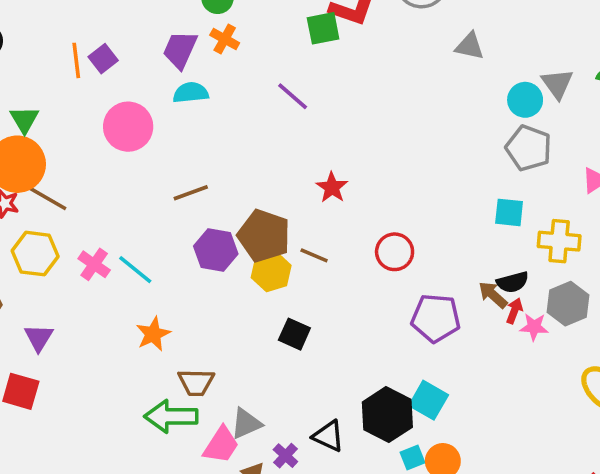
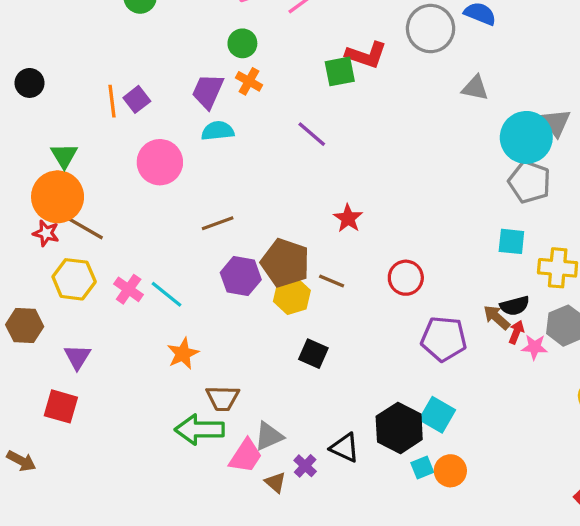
cyan circle: (525, 100) -> (526, 137), size x1.6

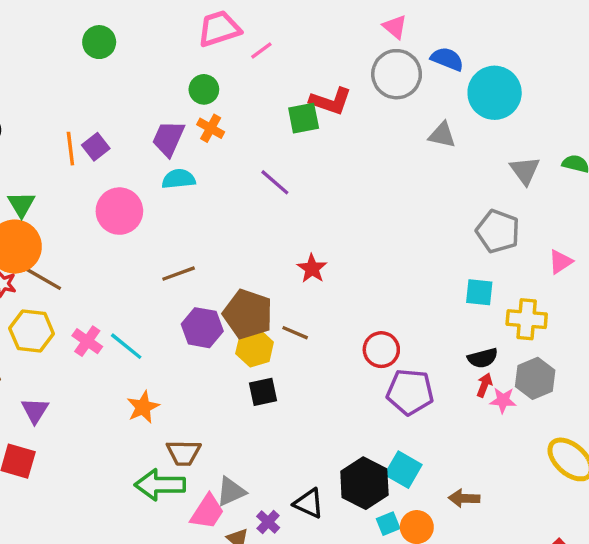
cyan circle: (526, 137) -> (495, 93), moved
red circle: (406, 278) -> (381, 350), moved
brown arrow: (497, 317) -> (464, 498), moved, turned -40
black square: (313, 354) -> (263, 392), moved, turned -36

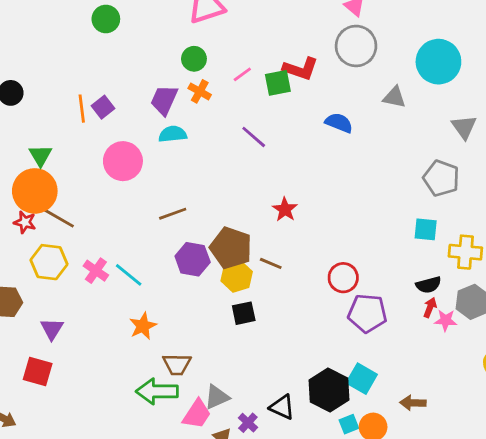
pink line: (261, 51) -> (242, 74), moved
blue semicircle: (447, 59) -> (339, 123), moved

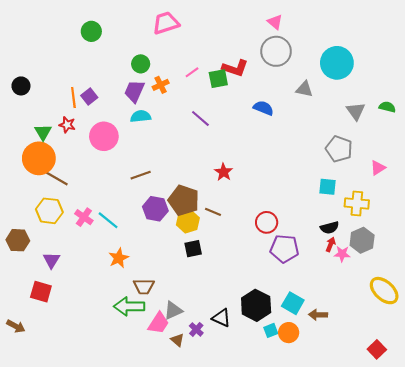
green circle: (194, 59) -> (141, 64), moved
orange cross: (200, 91) -> (161, 85), turned 35
red star: (25, 222) -> (67, 125), moved
cyan square: (362, 379) -> (293, 303), moved

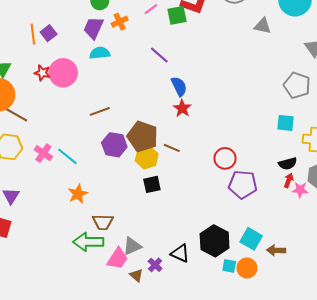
blue semicircle: (263, 108) -> (179, 86), moved, turned 42
red star: (67, 125) -> (42, 73), moved
cyan square: (271, 330) -> (229, 266), turned 32

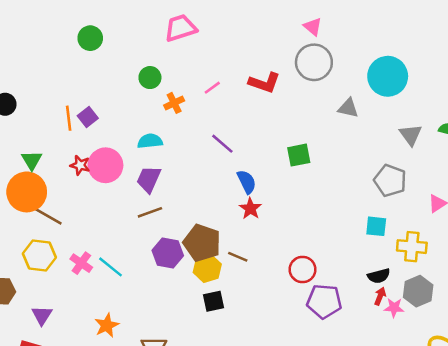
green square: (177, 15) -> (299, 155), moved
purple trapezoid: (93, 28) -> (149, 179), moved
orange star: (78, 194) -> (107, 325), moved

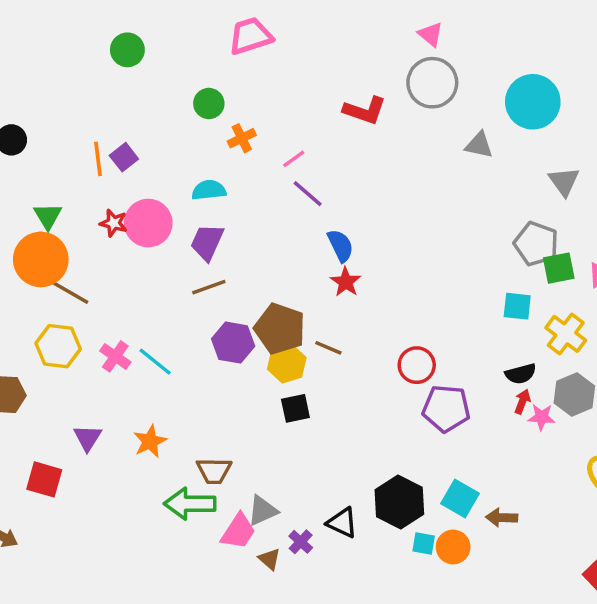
pink line: (212, 88) -> (294, 159), moved
green square: (299, 155) -> (559, 268), moved
yellow cross: (412, 247) -> (566, 334), turned 32
purple triangle: (42, 315) -> (88, 438), moved

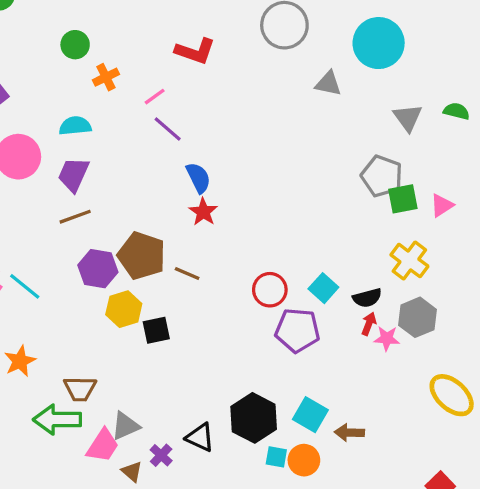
red L-shape: (365, 110) -> (195, 51), moved
cyan square: (517, 306) -> (323, 288), moved, turned 36
yellow hexagon: (287, 363) -> (124, 309), moved

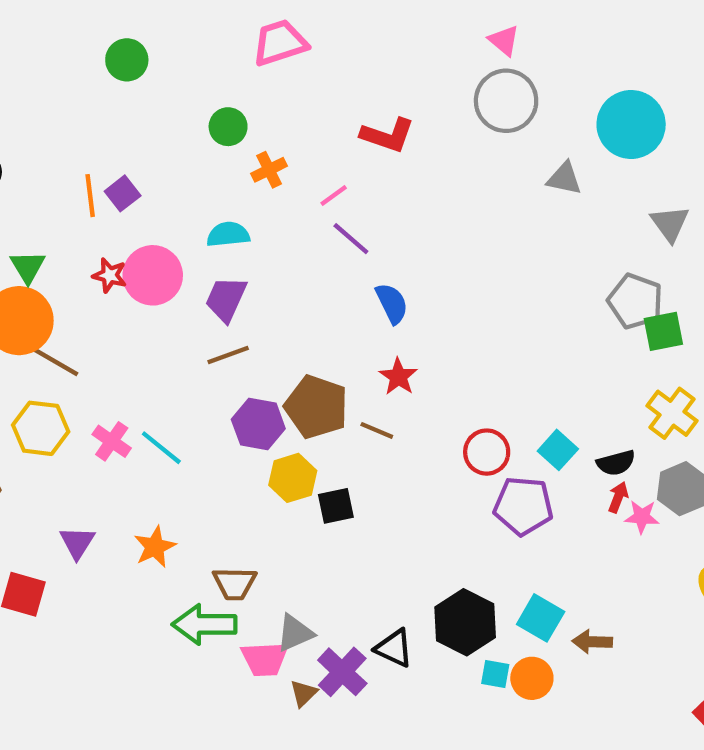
red star: (203, 212) -> (398, 377), moved
pink trapezoid: (103, 446) -> (265, 659), turned 54
purple cross: (161, 455) -> (342, 672), size x1.6
brown triangle: (132, 471) -> (304, 693), turned 35

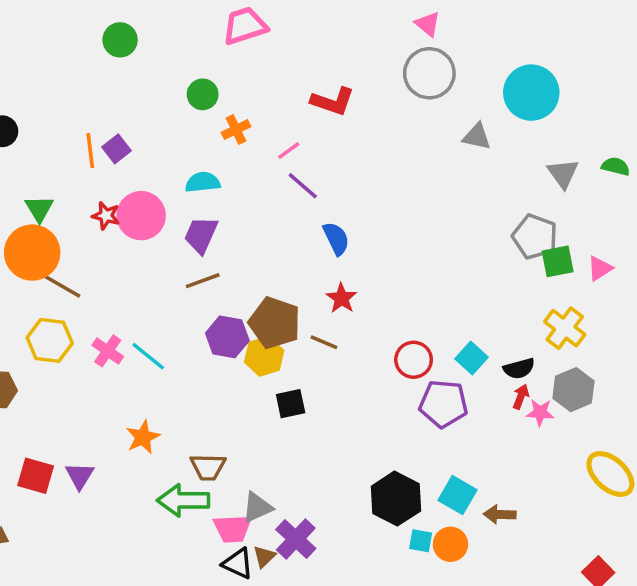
yellow hexagon: (293, 478) -> (264, 356), moved
purple triangle: (77, 543) -> (80, 476), moved
black triangle: (394, 648) -> (238, 564), moved

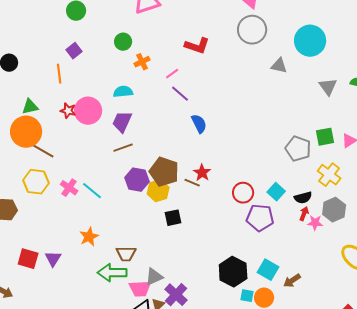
purple square: (117, 149) -> (74, 51), moved
green triangle: (39, 209) -> (30, 107), turned 48
gray pentagon: (535, 237) -> (298, 149), moved
red star: (341, 298) -> (202, 173), moved
brown arrow: (500, 514) -> (292, 281), turned -36

